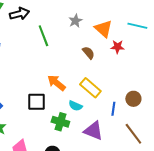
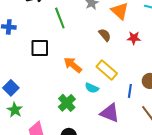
red star: (117, 47) -> (134, 38), moved
black square: (36, 102) -> (40, 48), moved
green cross: (60, 122) -> (67, 103), moved, turned 30

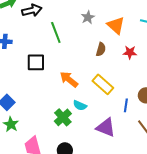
brown semicircle: (105, 35) -> (101, 49), turned 56
cyan semicircle: (92, 88) -> (80, 105), moved

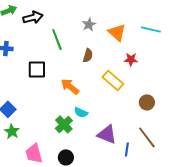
brown semicircle: (101, 49) -> (88, 55), moved
yellow rectangle: (103, 84) -> (113, 80), moved
blue line: (126, 105) -> (127, 149), moved

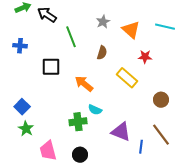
black arrow: (33, 17) -> (47, 15), turned -132
green cross: (64, 124) -> (78, 122), turned 36

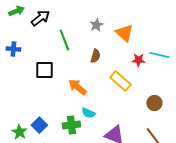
black arrow: (47, 15) -> (40, 18), turned 108
cyan line: (165, 27) -> (159, 55), moved
blue square: (22, 107) -> (39, 125), moved

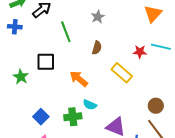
orange triangle: (124, 33) -> (153, 14), moved, turned 30
blue cross: (13, 49) -> (15, 27), moved
brown circle: (154, 103) -> (156, 106), moved
green star: (19, 132) -> (21, 77), moved

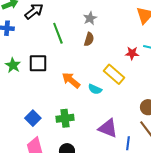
brown semicircle: (97, 48) -> (89, 39), moved
green star: (21, 77) -> (13, 65), moved
cyan semicircle: (90, 105) -> (95, 89), moved

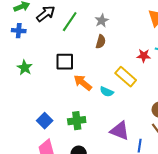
green line: (58, 33) -> (70, 22), moved, turned 55
black square: (38, 63) -> (65, 62), moved

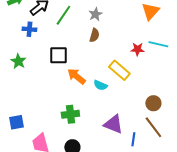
blue cross: (19, 31) -> (29, 29), moved
blue square: (45, 121) -> (16, 122), moved, turned 35

